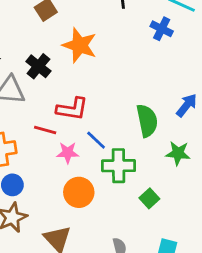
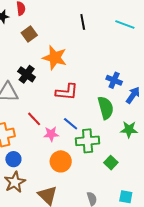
blue cross: (162, 29) -> (114, 80), moved
red L-shape: (72, 109) -> (67, 92), moved
red line: (45, 130) -> (34, 119), turned 35

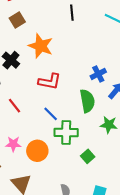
blue cross: (114, 80) -> (98, 74), turned 35
pink star: (51, 134) -> (13, 144), moved

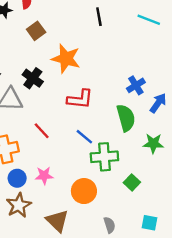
orange circle: (37, 151) -> (84, 191), moved

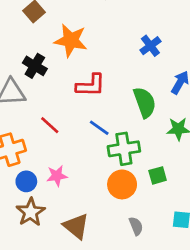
blue cross: (136, 85) -> (150, 46), moved
green square: (132, 182) -> (158, 175), turned 35
orange circle: (84, 191) -> (122, 184), moved

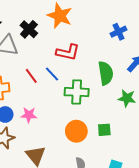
blue line: (99, 128) -> (52, 74), moved
green cross: (124, 149) -> (77, 92), moved

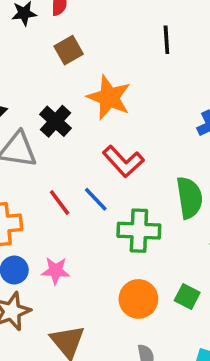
red L-shape: (68, 52) -> (123, 161), turned 35
green square: (104, 130) -> (187, 296), turned 32

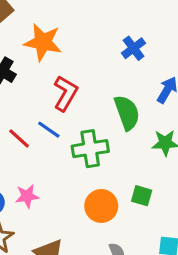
red L-shape: (123, 161) -> (65, 93), turned -96

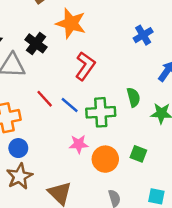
green semicircle: (127, 113) -> (133, 97), moved, size x0.7
blue line: (49, 130) -> (70, 105), moved
pink star: (27, 196) -> (79, 144), moved

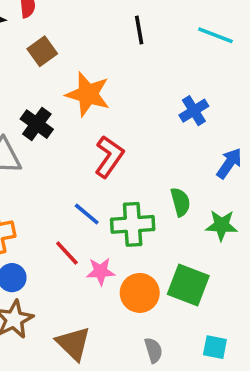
red line: (45, 99) -> (67, 253), moved
green square: (138, 154) -> (188, 285), size x1.6

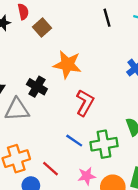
black line: (139, 30) -> (107, 18), moved
brown square: (42, 51) -> (42, 28), moved
red line: (67, 253) -> (50, 169), moved

